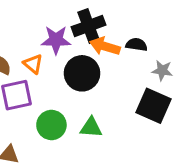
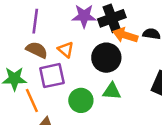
purple star: (56, 40) -> (84, 16), moved
green triangle: (91, 127) -> (112, 91), moved

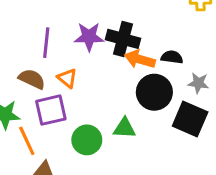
black cross: (112, 18) -> (123, 39), turned 36
purple line: (35, 21) -> (46, 43), moved
black circle: (106, 58) -> (154, 92), moved

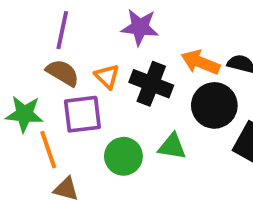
black cross: (123, 39) -> (151, 84), moved
purple line: (46, 43) -> (62, 30), moved

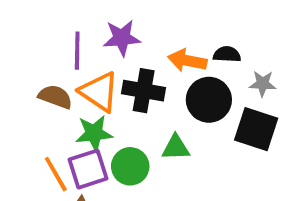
purple line: (62, 30) -> (77, 51), moved
orange triangle: (107, 76) -> (99, 92), size x1.6
green star: (24, 114) -> (94, 133), moved
purple square: (82, 114) -> (88, 169), moved

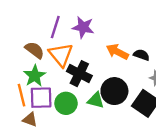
black cross: (144, 91) -> (79, 74), moved
black circle: (209, 100) -> (114, 91), moved
green star: (94, 133) -> (35, 76), moved, turned 30

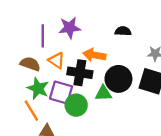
orange arrow: (117, 52) -> (94, 55), moved
orange triangle: (61, 55) -> (57, 60), size x0.7
black semicircle: (141, 55) -> (123, 31), moved
purple square: (41, 98) -> (61, 93), moved, turned 35

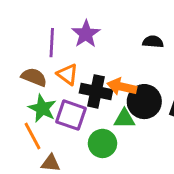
purple star: (70, 28) -> (86, 34), turned -30
orange arrow: (94, 55) -> (122, 87), moved
green circle: (76, 105) -> (102, 143), moved

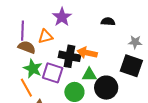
purple line: (52, 43) -> (22, 31), moved
orange triangle: (67, 74) -> (45, 36), moved, turned -49
black circle: (144, 102) -> (106, 88), moved

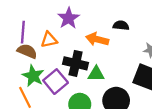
orange arrow: (87, 53) -> (97, 39), moved
purple square: (53, 73) -> (56, 82), turned 30
green triangle: (89, 75) -> (96, 74), moved

